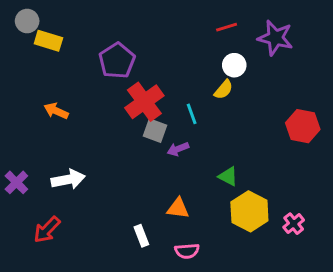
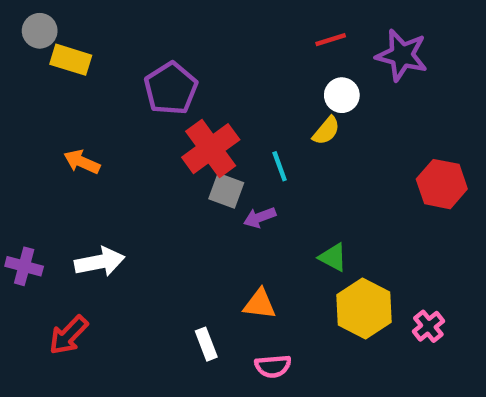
purple cross: (16, 182) -> (24, 266), turned -30

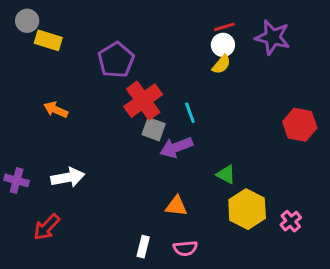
white circle: (342, 95) -> (223, 45), moved
yellow semicircle: (326, 131) -> (221, 64), moved
purple arrow: (260, 217) -> (176, 147), size x1.5
white rectangle: (206, 344) -> (143, 247), moved, turned 35

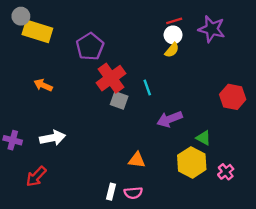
yellow rectangle: (48, 40) -> (37, 31), size x1.4
purple arrow: (176, 147) -> (170, 119), moved
green triangle: (226, 174) -> (203, 138), moved
pink semicircle: (185, 248) -> (133, 193), moved

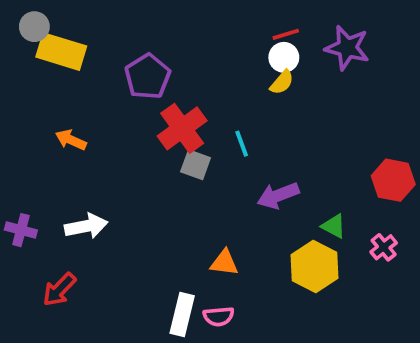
red hexagon: (233, 97) -> (393, 180), moved
pink cross: (226, 172) -> (384, 247), moved
white rectangle: (111, 192) -> (182, 314), size x1.5

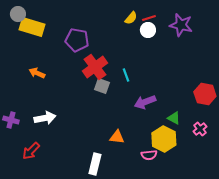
purple pentagon: (148, 77) -> (77, 40), turned -30
yellow semicircle: (282, 82) -> (131, 18), moved
pink semicircle: (219, 316) -> (149, 155), moved

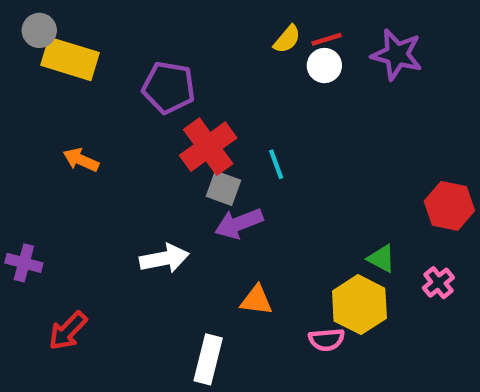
purple arrow: (145, 102) -> (239, 223), moved
white arrow: (45, 118) -> (164, 259), moved

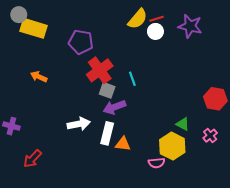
yellow semicircle: (287, 39) -> (138, 19), size x1.5
white rectangle: (208, 359) -> (107, 133), moved

